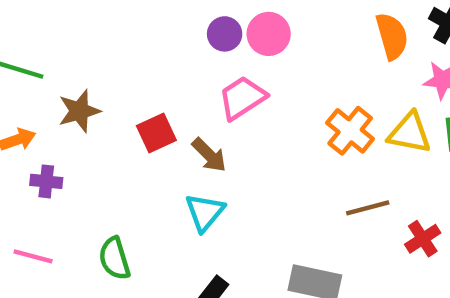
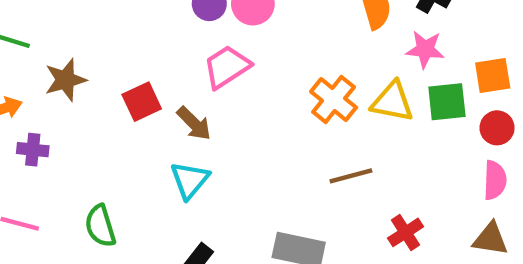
red cross: (423, 239) -> (405, 232), moved

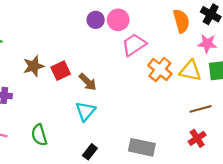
pink trapezoid: (227, 67) -> (134, 45), moved
brown star: (65, 80) -> (34, 66), moved
brown line: (351, 176) -> (201, 109), moved

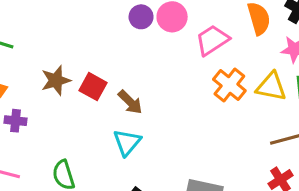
pink trapezoid: (134, 45) -> (212, 40), moved
red square: (61, 71) -> (93, 87), turned -36

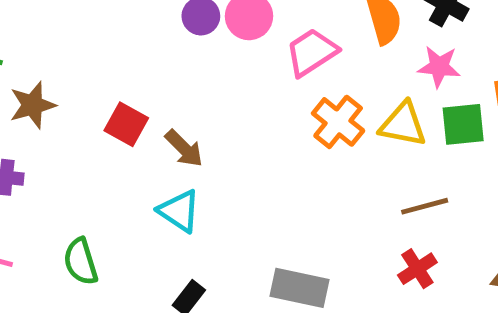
brown star: (56, 80) -> (32, 105), moved
cyan triangle: (127, 142) -> (179, 211), turned -36

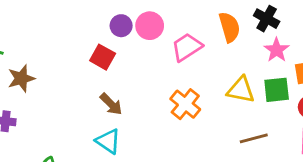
pink star: (439, 67) -> (277, 50), moved, turned 30
orange cross: (338, 122) -> (185, 104), moved
red square: (126, 124) -> (103, 57), moved

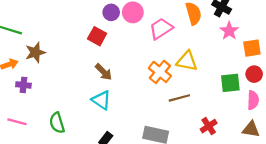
yellow triangle: (241, 90) -> (187, 61), moved
green square: (277, 90) -> (230, 83), moved
brown line: (254, 138) -> (179, 98), moved

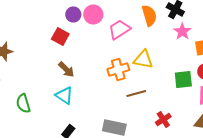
orange cross: (160, 72) -> (118, 70), turned 35
green semicircle: (57, 123) -> (23, 104), moved

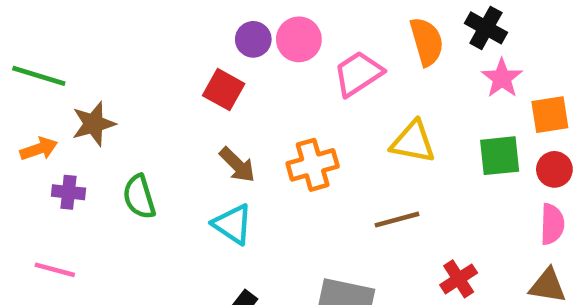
orange cross: (118, 70) -> (313, 165), moved
green square: (183, 80) -> (500, 156), moved
green semicircle: (23, 104) -> (139, 197), moved

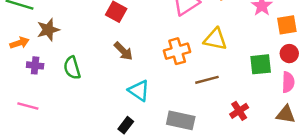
green square: (500, 156) -> (261, 64), moved
orange cross: (313, 165) -> (177, 51), moved
cyan triangle: (233, 224) -> (139, 91), moved

